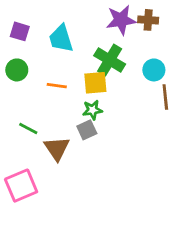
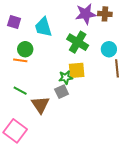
green circle: (17, 70) -> (25, 49), moved
yellow square: (95, 83) -> (77, 70), moved
orange line: (57, 86) -> (20, 60), moved
pink square: (21, 186) -> (15, 131), turned -30

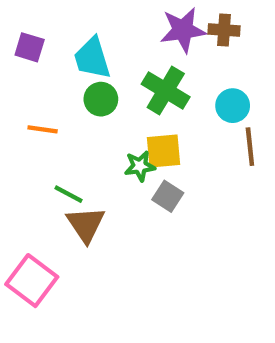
green circle: (25, 49) -> (101, 99), moved
green line: (20, 91) -> (68, 194), moved
gray square: (62, 92) -> (168, 196), moved, turned -32

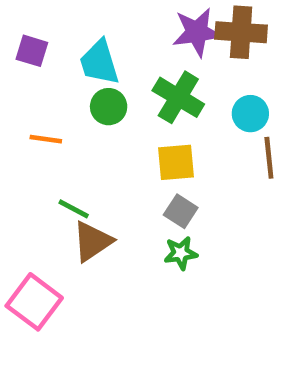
brown cross: (224, 30) -> (241, 32), size x1.5
green star: (140, 166) -> (181, 253), moved
brown triangle: (86, 224) -> (92, 241), turned 30

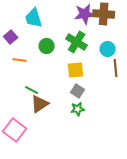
purple square: (32, 51) -> (11, 37), moved, turned 32
cyan trapezoid: (99, 62) -> (34, 18), moved

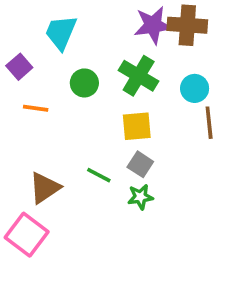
cyan trapezoid: (34, 18) -> (61, 32), turned 40
green line: (32, 90) -> (99, 175), moved
brown triangle: (40, 104) -> (45, 188), moved

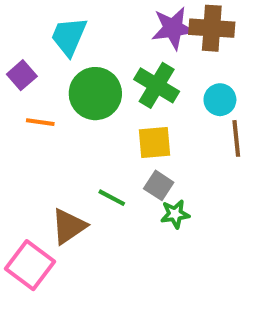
green circle: (84, 83) -> (95, 94), size x1.6
brown triangle: (45, 188) -> (69, 226), moved
green star: (140, 197) -> (175, 214), moved

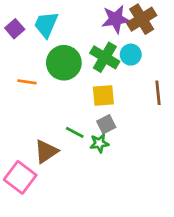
brown cross: (212, 28) -> (142, 19), turned -36
purple square: (22, 75) -> (15, 29), moved
cyan circle: (220, 100) -> (131, 55), moved
gray square: (159, 185) -> (106, 124), turned 30
green star: (175, 214) -> (99, 143), moved

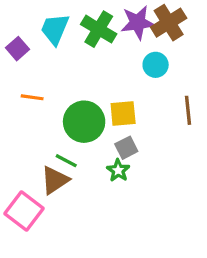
purple square: (15, 29) -> (17, 49), moved
green cross: (105, 57) -> (99, 29), moved
green circle: (64, 63) -> (84, 122), moved
green line: (75, 132) -> (66, 161), moved
green star: (99, 143) -> (118, 170), turned -30

